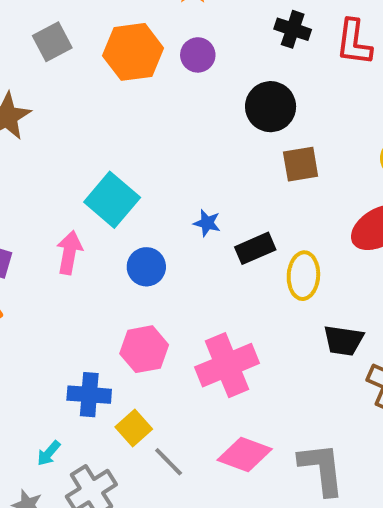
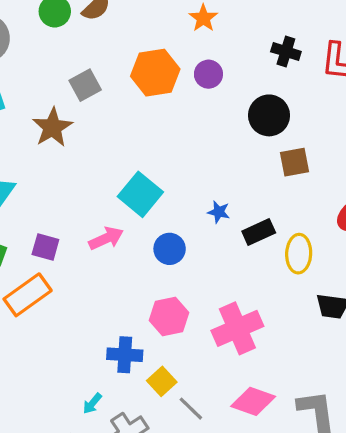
gray square: (52, 42) -> (85, 85), moved
pink arrow: (69, 253) -> (106, 238), turned 56

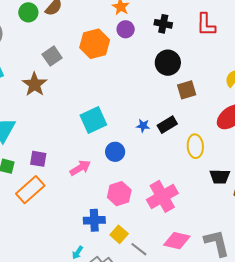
black cross: (286, 52) -> (163, 24), moved
purple circle: (208, 74) -> (126, 29), moved
cyan square: (140, 194) -> (93, 120), turned 32
black rectangle: (259, 232) -> (167, 125), moved
pink arrow: (106, 238) -> (80, 168), moved

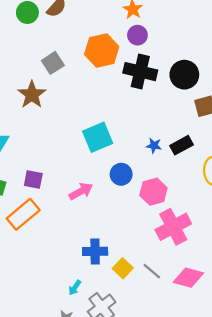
black cross: (163, 24) -> (140, 72), moved, size x1.6
pink hexagon: (119, 194) -> (153, 192), moved
gray line: (139, 249) -> (152, 271), moved

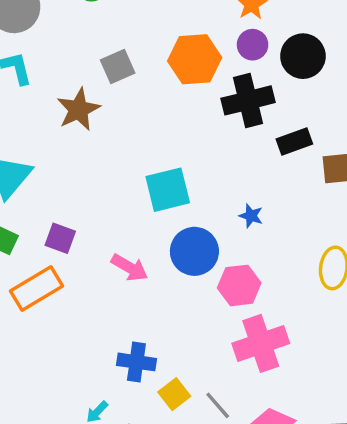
black cross: (140, 72) -> (248, 100), turned -36
black circle: (184, 75) -> (303, 56), moved
black rectangle: (181, 145) -> (294, 142), moved
blue circle: (121, 174) -> (194, 251), size x1.4
pink arrow: (81, 191) -> (130, 268), turned 50

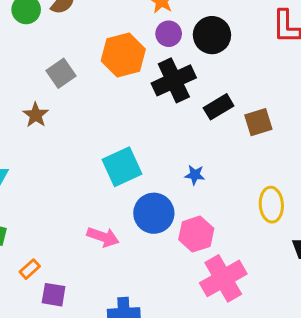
brown star: (78, 109) -> (36, 115), size x0.7
purple square: (60, 238) -> (54, 295), moved
orange rectangle: (37, 288) -> (30, 269), size x0.5

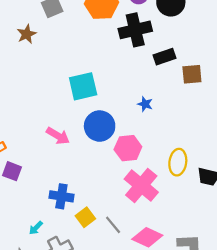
blue star: (195, 175) -> (145, 104), moved
yellow ellipse: (271, 205) -> (178, 162), moved
pink cross: (223, 278) -> (141, 186), turned -32

